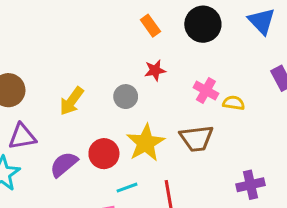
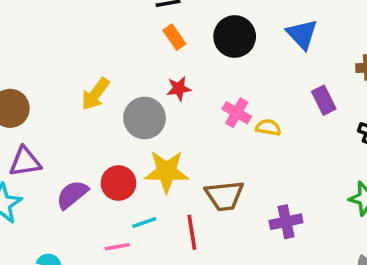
gray circle: (126, 97) -> (145, 118), size x1.5
yellow arrow: (72, 101) -> (95, 94), moved
brown trapezoid: (197, 138) -> (225, 196), moved
yellow star: (146, 143) -> (167, 172), turned 30

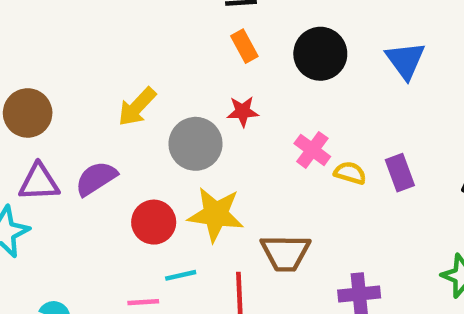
purple rectangle: (324, 100) -> (400, 173), moved
purple semicircle: (72, 195) -> (96, 178), moved

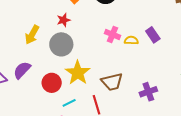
red star: (243, 111) -> (64, 20), moved
yellow star: (216, 214) -> (78, 73), turned -30

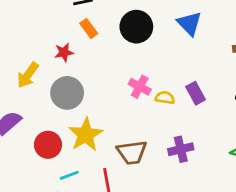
red star: (64, 20) -> (64, 52), moved
purple cross: (148, 92) -> (181, 149), moved

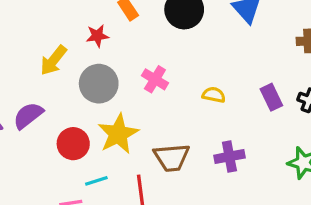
pink cross: (140, 87) -> (155, 79), moved
purple rectangle: (196, 93) -> (271, 97), moved

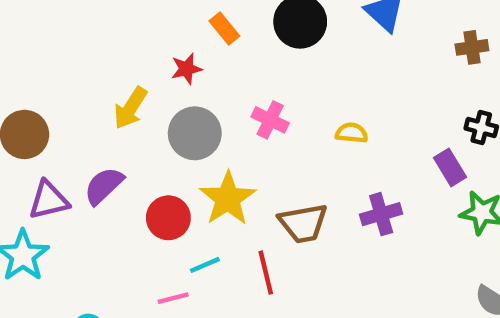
purple rectangle: (271, 97) -> (450, 167), moved

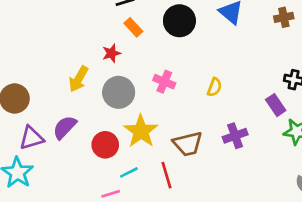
brown cross: (472, 47) -> (284, 17), moved
yellow semicircle: (352, 133) -> (214, 87), turned 108

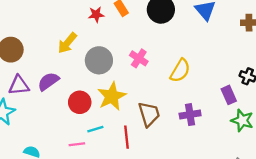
red star: (111, 53) -> (96, 15), moved
yellow semicircle: (214, 87) -> (180, 71), size x1.5
brown trapezoid: (188, 144) -> (149, 114), turned -104

